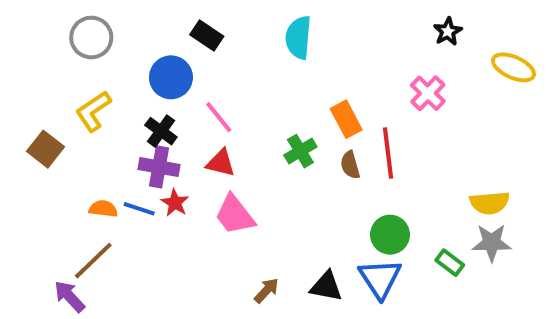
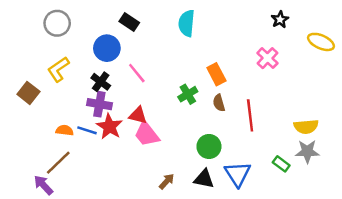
red line: (388, 153) -> (250, 115), moved
red triangle: (221, 163) -> (138, 115), moved
red star: (175, 203) -> (109, 127), size x1.5
green circle: (390, 235) -> (209, 146), moved

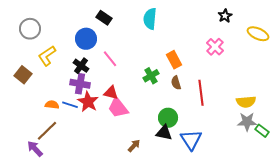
gray circle: (57, 23) -> (30, 29), moved
green rectangle: (281, 164) -> (262, 131), moved
black triangle: (204, 179) -> (164, 133), moved

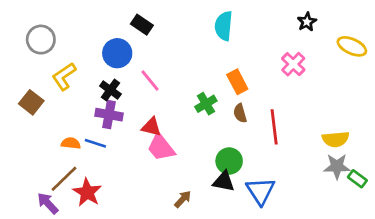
cyan semicircle: (150, 19) -> (224, 26), moved
red star: (88, 102) -> (87, 192), moved

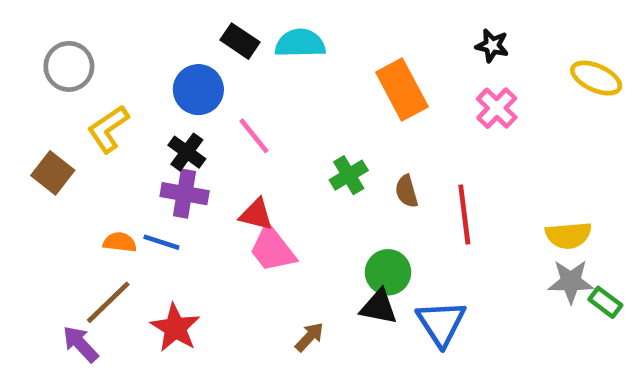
black star: (307, 22) -> (492, 46), moved, turned -30
cyan semicircle: (224, 26) -> (300, 43), moved, turned 84
orange rectangle: (237, 82) -> (402, 90), moved, size x1.4
red star: (87, 192) -> (175, 328), moved

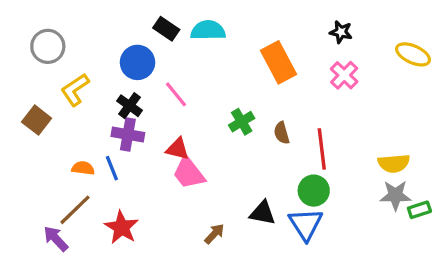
blue line: (161, 242) -> (112, 168), turned 50
green circle: (388, 272) -> (314, 191), moved
green rectangle: (605, 302) -> (419, 210), turned -55

